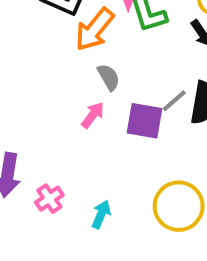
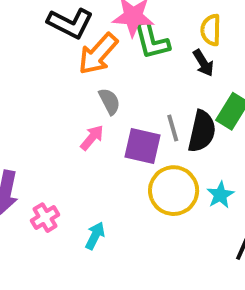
gray line: (174, 101) -> (173, 128), turned -68
yellow circle: (179, 206) -> (174, 191), moved

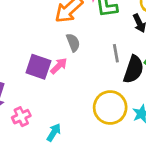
gray line: (173, 128) -> (116, 53), moved
purple square: (142, 146) -> (38, 67), moved

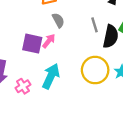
cyan arrow: (54, 132) -> (51, 76), moved, size x1.6

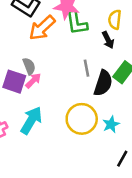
gray semicircle: (58, 20) -> (29, 66), moved

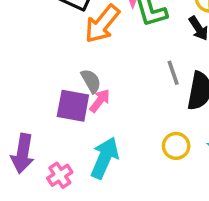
yellow circle: (82, 119) -> (176, 146), size x0.6

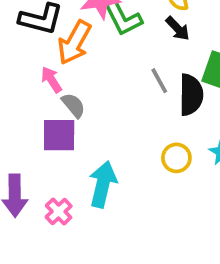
pink arrow: (100, 101) -> (51, 80), moved, turned -60

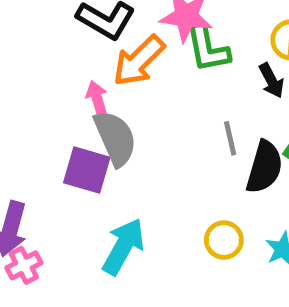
gray semicircle: (73, 105) -> (115, 138), size x1.6
pink cross: (59, 212) -> (24, 265), moved

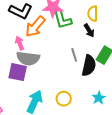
gray semicircle: (115, 138) -> (28, 58), turned 125
yellow circle: (224, 240) -> (64, 99), moved

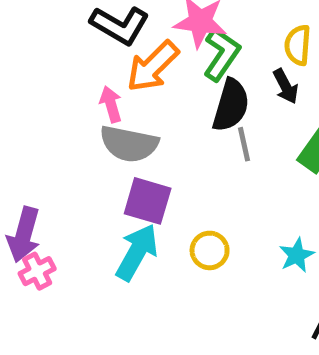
green L-shape: (62, 20) -> (222, 54), turned -135
black semicircle: (89, 66) -> (231, 105), moved
purple square: (18, 72) -> (148, 201), moved

